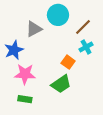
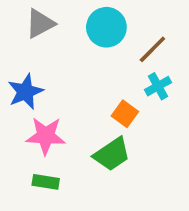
gray triangle: (34, 29) -> (40, 24), moved

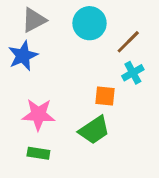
blue star: (25, 92) -> (23, 56), moved
orange square: (125, 114) -> (105, 96), turned -30

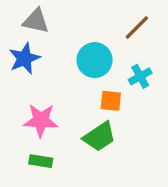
gray triangle: (34, 20) -> (36, 21), turned 40
cyan circle: (90, 23) -> (95, 60), moved
brown line: (128, 42) -> (137, 27), moved

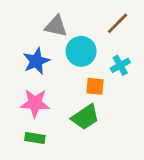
gray triangle: (36, 21) -> (56, 26), moved
blue star: (24, 58) -> (36, 61), moved

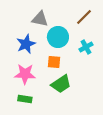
orange square: (95, 86) -> (54, 62), moved

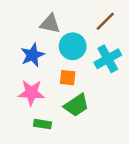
cyan cross: (86, 47) -> (108, 59), size x1.5
green rectangle: (25, 99) -> (43, 124), moved

